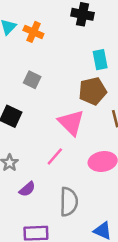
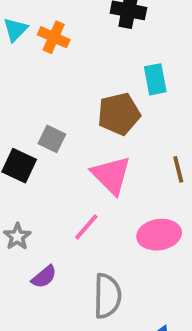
gray square: (32, 80) -> (52, 139), moved
brown pentagon: (93, 91) -> (119, 114), moved

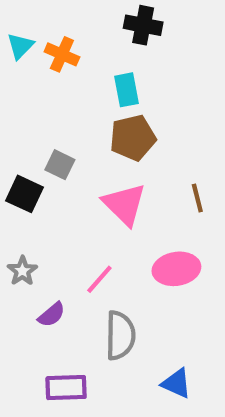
cyan rectangle: (155, 79) -> (126, 90), moved
pink line: (86, 227) -> (99, 279), moved

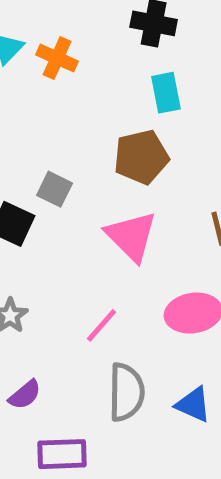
cyan rectangle: (126, 90) -> (166, 93), moved
purple semicircle: (52, 315) -> (25, 395), moved
blue triangle: (176, 383) -> (193, 405), moved

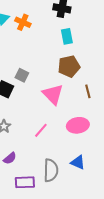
brown pentagon: (141, 157) -> (69, 66), moved
gray semicircle: (126, 392) -> (51, 170), moved

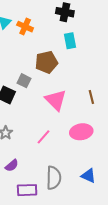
brown pentagon: (69, 66) -> (46, 62), moved
blue triangle: (78, 162) -> (88, 176), moved

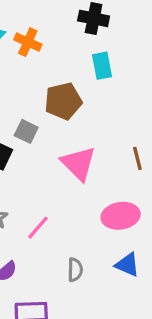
pink line: (43, 137) -> (38, 228), moved
blue triangle: (88, 176) -> (127, 265), moved
gray semicircle: (54, 178) -> (75, 270), moved, size x0.6

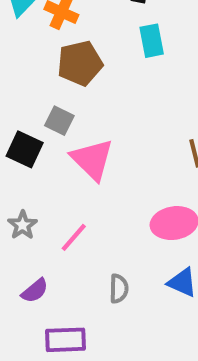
brown pentagon: (63, 101) -> (80, 63), moved
pink triangle: (78, 163) -> (92, 160), moved

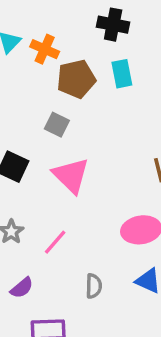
brown pentagon: (80, 63) -> (76, 79), moved
gray square: (59, 121) -> (57, 125), moved

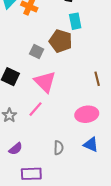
brown pentagon: (76, 79) -> (61, 41), moved, turned 30
pink line: (55, 242) -> (35, 109), moved

